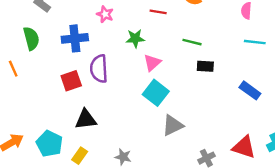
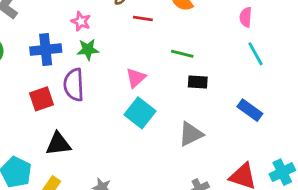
green star: (135, 38) -> (88, 50), moved
cyan line: (255, 42) -> (256, 54), turned 55
gray triangle: (173, 125) -> (191, 134), moved

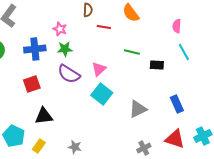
black rectangle: (198, 82) -> (157, 65), moved
purple semicircle: (74, 85) -> (69, 74), moved, turned -55
blue rectangle: (250, 110) -> (177, 104), moved, turned 30

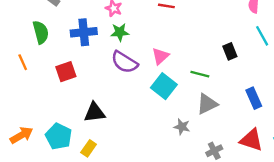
green line: (132, 52) -> (200, 74), moved
black rectangle: (157, 65) -> (230, 51), turned 64
red square: (32, 84) -> (66, 72), moved
gray star: (75, 147) -> (182, 127), moved

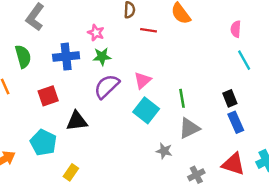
black rectangle: (230, 51) -> (230, 98), moved
purple semicircle: (124, 62) -> (107, 86), turned 104
green line: (200, 74) -> (182, 98), turned 66
black triangle: (95, 112) -> (77, 121), moved
cyan pentagon: (59, 136) -> (43, 143), moved

